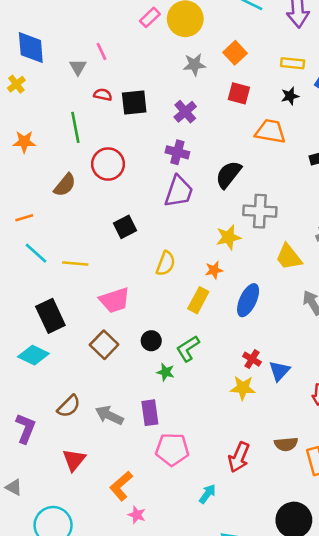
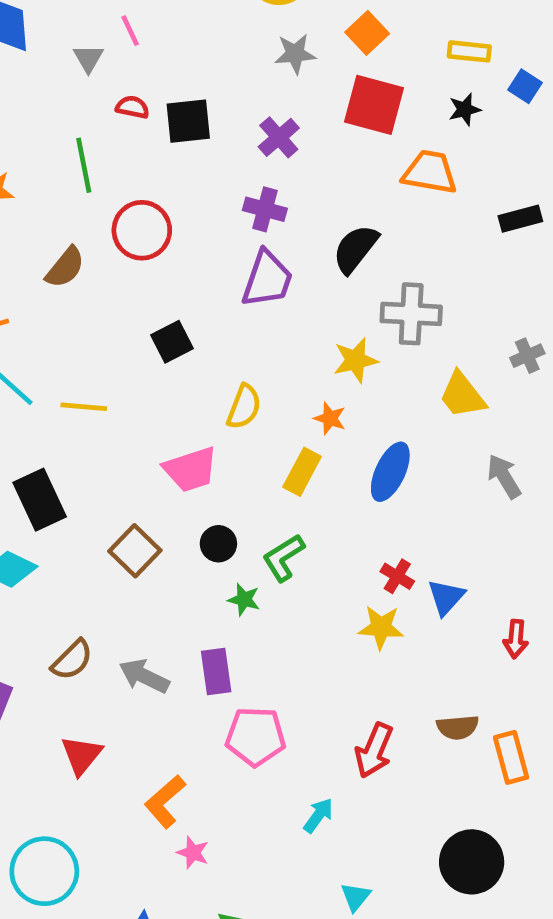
red square: (239, 93) -> (374, 105), size x1.5
orange star: (214, 270) -> (330, 418), turned 30
pink trapezoid: (115, 300) -> (191, 469), moved

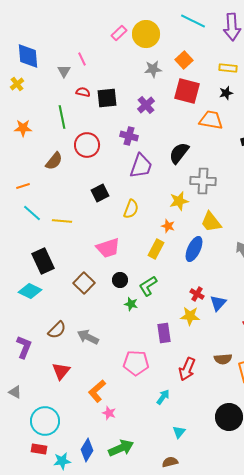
purple cross: (265, 209) -> (129, 136), moved
yellow trapezoid: (462, 395) -> (211, 222), moved
yellow semicircle: (244, 407) -> (131, 209), moved
purple rectangle: (216, 671) -> (164, 333), moved

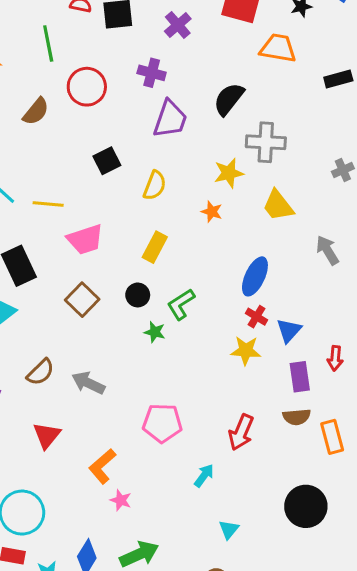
pink trapezoid: (108, 248) -> (85, 239), moved
yellow rectangle: (156, 249) -> (155, 247), moved
blue ellipse: (194, 249) -> (255, 276), moved
purple rectangle: (164, 333) -> (300, 377), moved

